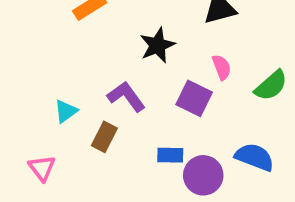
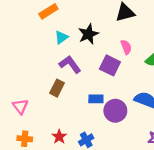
cyan triangle: (66, 111) -> (61, 37), moved

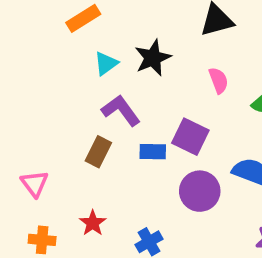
purple square: (110, 65) -> (190, 137), moved
blue rectangle: (96, 99) -> (153, 152), moved
red star: (59, 137) -> (93, 223), moved

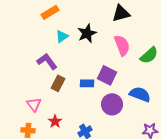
pink semicircle: (219, 80) -> (122, 45), size x1.5
purple L-shape: (121, 110) -> (47, 61), moved
pink triangle: (35, 184) -> (34, 104), moved

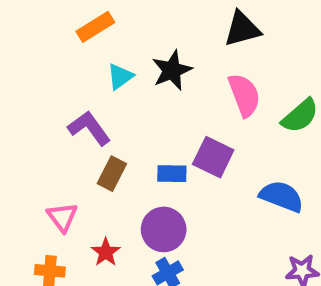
purple circle: (112, 104) -> (164, 229), moved

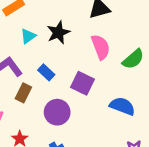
blue rectangle: (172, 174) -> (46, 72), moved, turned 42
purple circle: (164, 229) -> (57, 112), moved

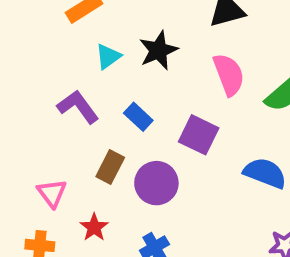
brown rectangle: (23, 93) -> (110, 167), moved

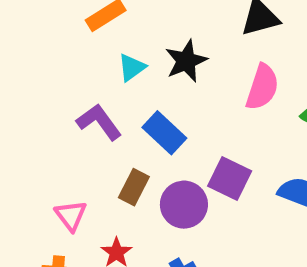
pink semicircle: (229, 75) -> (262, 87), turned 39
blue rectangle: (138, 117) -> (164, 133), size x1.4
purple square: (199, 135) -> (230, 178), moved

